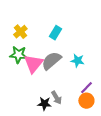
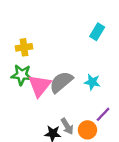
yellow cross: (20, 32) -> (24, 47), turned 32
cyan rectangle: (55, 33) -> (97, 32), moved
orange circle: (86, 101) -> (87, 130), moved

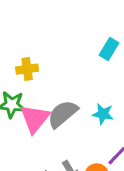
yellow cross: (24, 47) -> (27, 69), moved

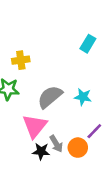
pink triangle: (35, 119) -> (35, 126), moved

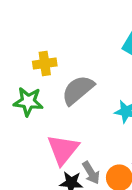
gray semicircle: (50, 97) -> (78, 90), moved

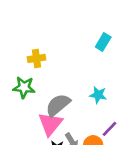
gray semicircle: (78, 90) -> (58, 105), moved

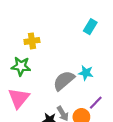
gray semicircle: (58, 105) -> (64, 81), moved
pink triangle: (50, 124) -> (19, 98), moved

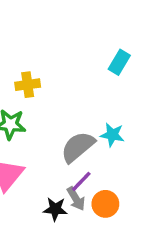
purple line: (96, 103) -> (81, 181), moved

